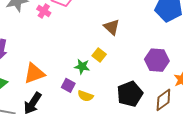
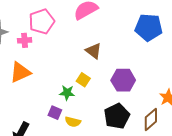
pink cross: (44, 11) -> (25, 40), turned -32
purple hexagon: (157, 60) -> (123, 80), moved
orange triangle: (34, 73) -> (20, 72), moved

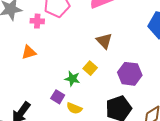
orange triangle: (20, 72) -> (29, 52), size x0.7

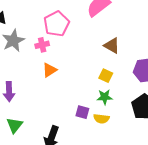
orange triangle: (29, 52) -> (50, 70), moved
green star: (72, 79) -> (105, 97), moved

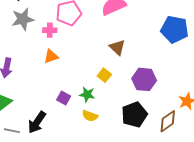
green star: (105, 97) -> (87, 94), moved
purple square: (82, 112) -> (64, 98), moved

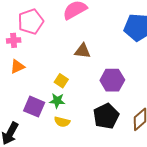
brown triangle: (117, 47) -> (83, 51), turned -30
yellow square: (104, 75) -> (61, 81), moved
purple square: (64, 98) -> (34, 107), size x1.5

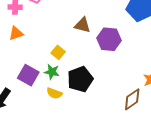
purple hexagon: (112, 80) -> (109, 39), moved
black pentagon: (106, 116) -> (80, 79), moved

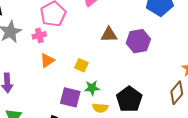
yellow square: (58, 52) -> (81, 65), moved
black pentagon: (80, 79) -> (129, 99), moved

